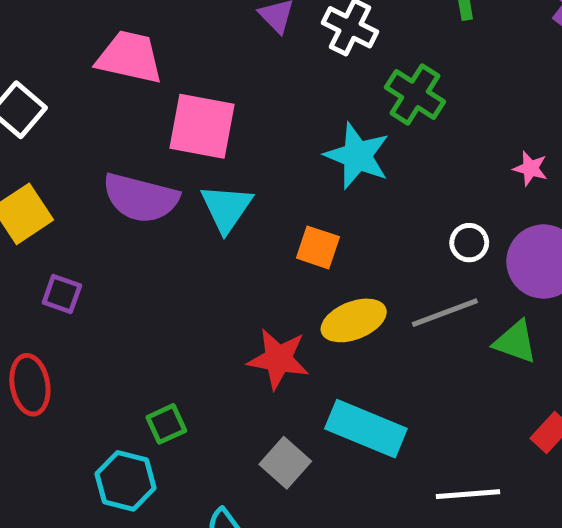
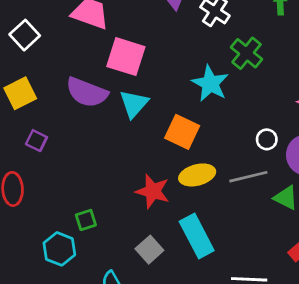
orange square: (318, 247) -> (182, 132), size x1.4
cyan rectangle: (366, 429) -> (197, 236), turned 33

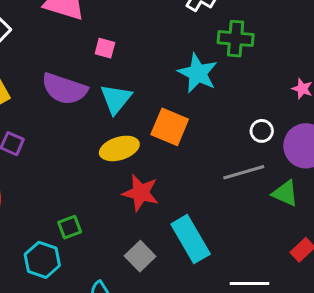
green cross: (247, 53) -> (236, 39), turned -32
pink square: (126, 57) -> (105, 48), size x0.5
yellow ellipse: (197, 175) -> (119, 148), moved

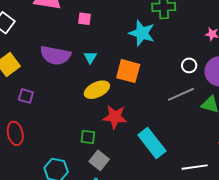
pink square: (105, 48) -> (85, 19), moved
cyan triangle: (116, 99) -> (90, 57), size x0.6
green square: (70, 227) -> (88, 137), moved, turned 35
gray square: (140, 256) -> (99, 160), moved

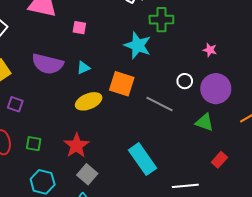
cyan triangle: (90, 57) -> (83, 68), turned 32
gray line: (181, 94) -> (160, 104), moved, turned 48
red star: (115, 117) -> (76, 145), moved, turned 30
green square: (88, 137) -> (34, 144), moved

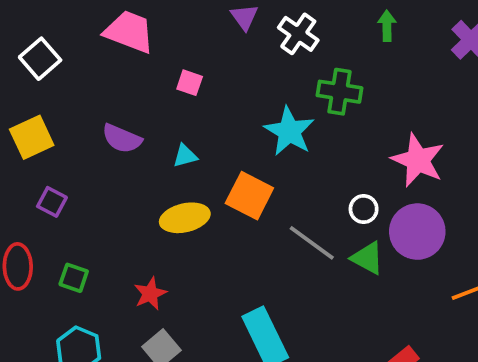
pink star: (210, 50) -> (418, 160), size x2.0
purple semicircle: (48, 64) -> (122, 139), size x0.7
green triangle: (204, 122) -> (368, 258), moved
red star: (76, 145) -> (150, 294), size x0.7

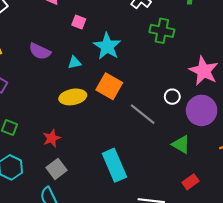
cyan star: (289, 131) -> (107, 46), moved
green triangle: (368, 258) -> (181, 144), moved

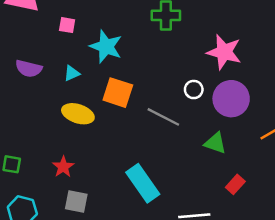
yellow ellipse: (73, 97) -> (78, 114), turned 40
gray square: (56, 169) -> (76, 201), turned -30

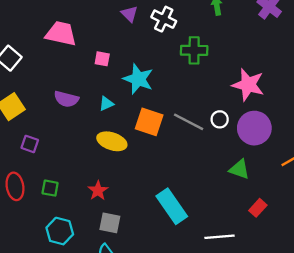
gray line: (163, 117) -> (189, 122), moved

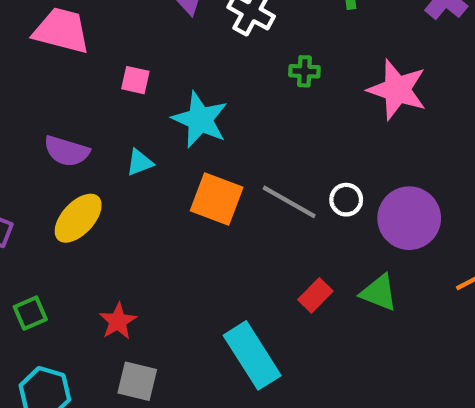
green cross: (194, 50) -> (304, 71), size x0.6
pink star: (248, 85) -> (397, 90), moved
yellow ellipse: (112, 141) -> (78, 218), moved, turned -68
green square: (50, 188) -> (30, 313), turned -36
red rectangle: (258, 208) -> (315, 295), moved

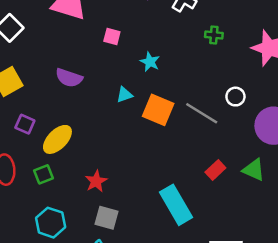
cyan star: (200, 120) -> (150, 62), size x0.6
cyan triangle: (140, 162) -> (124, 95), moved
white circle: (346, 200) -> (235, 97), moved
yellow ellipse: (78, 218) -> (57, 139), moved

